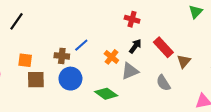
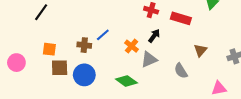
red rectangle: (163, 47) -> (181, 18), moved, turned -30
blue circle: (70, 79) -> (84, 75), moved

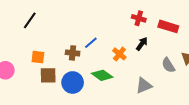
gray triangle: (149, 59) -> (144, 86), moved
gray semicircle: (181, 71) -> (168, 65), moved
green diamond: (126, 81) -> (102, 75), moved

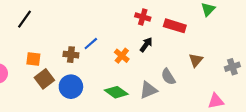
gray semicircle: (168, 65) -> (168, 77), moved
brown square: (48, 75) -> (44, 79), turned -36
green diamond: (102, 75) -> (116, 92), moved

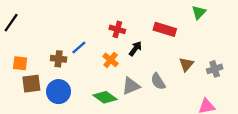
red cross: (143, 17) -> (117, 29), moved
gray cross: (232, 67) -> (215, 69), moved
brown square: (44, 79) -> (31, 84), turned 30
gray triangle: (148, 90) -> (131, 86), moved

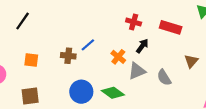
red cross: (117, 29) -> (134, 22), moved
brown square: (31, 84) -> (30, 96), moved
gray triangle: (131, 86) -> (137, 71), moved
blue circle: (59, 92) -> (81, 92), moved

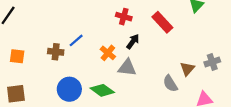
red rectangle: (171, 27) -> (162, 22), turned 30
brown triangle: (191, 61) -> (187, 69), moved
gray triangle: (137, 71) -> (127, 68), turned 30
gray semicircle: (164, 78) -> (170, 84), moved

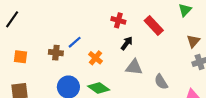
orange cross: (108, 53) -> (95, 58), moved
gray triangle: (127, 68) -> (134, 67), moved
brown triangle: (187, 69) -> (193, 41), moved

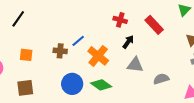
orange cross: (95, 58) -> (98, 56), size x1.5
gray semicircle: (161, 82) -> (161, 79), turned 105

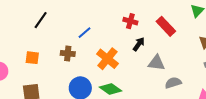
black line: (18, 19) -> (41, 20), moved
blue line: (78, 41) -> (84, 33), moved
gray triangle: (135, 65) -> (156, 63), moved

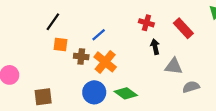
black arrow: (139, 44) -> (155, 47), turned -48
orange square: (32, 58) -> (61, 45), moved
orange cross: (107, 59) -> (105, 62), moved

